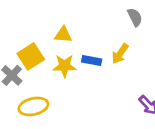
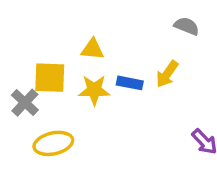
gray semicircle: (135, 17) -> (187, 26), turned -42
yellow square: (31, 56) -> (50, 78), turned 35

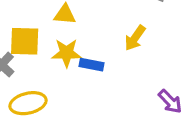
blue rectangle: (130, 83) -> (92, 65), moved

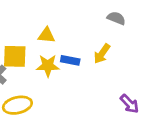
blue rectangle: (92, 65) -> (70, 60), moved

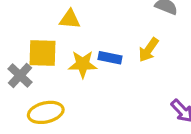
yellow triangle: (46, 35) -> (70, 19), moved

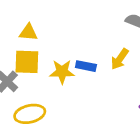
yellow triangle: (70, 19) -> (28, 32), moved

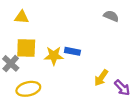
yellow triangle: (28, 32) -> (22, 17), moved
yellow arrow: (120, 59) -> (101, 78), moved

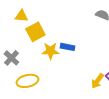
yellow square: (26, 48) -> (35, 32), moved, turned -30
yellow arrow: (101, 78) -> (97, 81), moved

